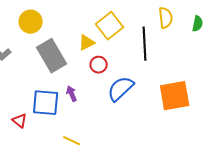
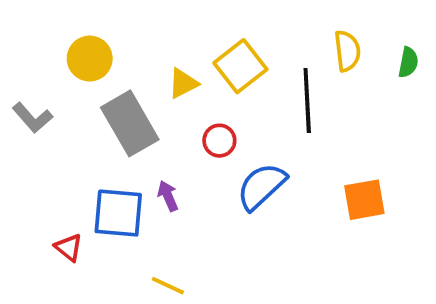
yellow triangle: (87, 43) -> (183, 83), moved
orange square: (175, 96) -> (364, 200), size x0.7

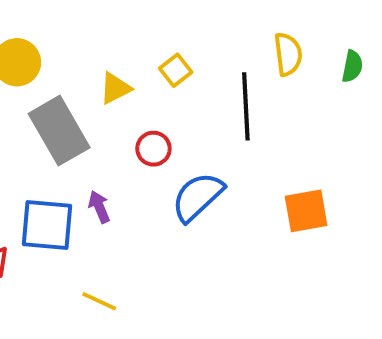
yellow square: (240, 66) -> (176, 70), size x0.6

